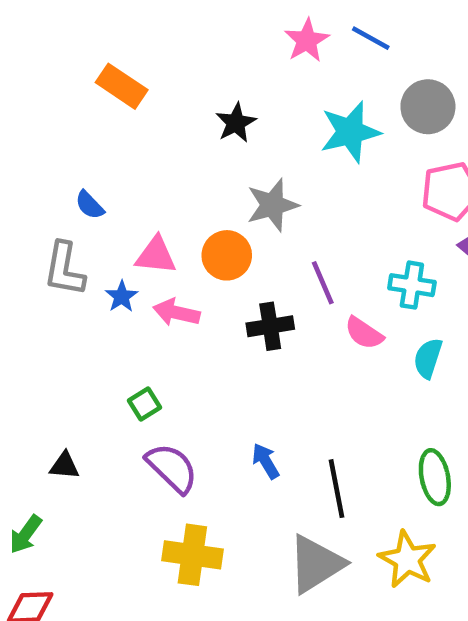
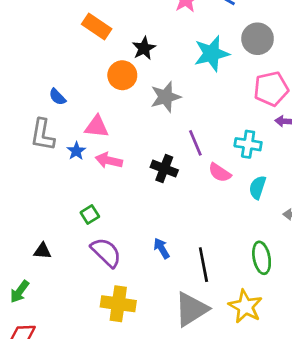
orange rectangle: (122, 86) -> (97, 27), moved
orange circle: (227, 255) -> (122, 75), moved
black cross: (270, 326) -> (164, 169), turned 30

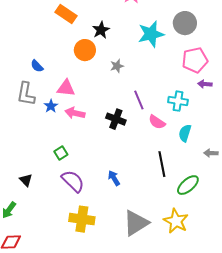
gray star: (166, 97) -> (117, 66), size x0.6
black triangle: (43, 251) -> (26, 180), turned 40
green ellipse: (262, 258) -> (188, 185), turned 60
black line: (203, 265) -> (162, 164), moved

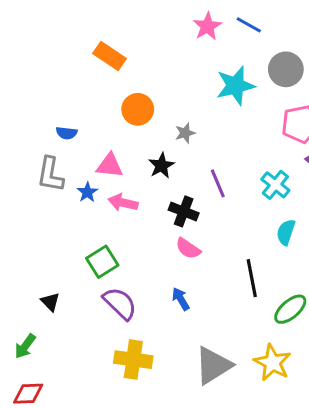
black star: (101, 30) -> (161, 166), moved
blue semicircle: (37, 66) -> (67, 133), turned -40
cyan cross: (178, 101) -> (275, 185), turned 30
pink semicircle: (157, 122) -> (188, 249), moved
green square: (61, 153) -> (102, 262), size x1.5

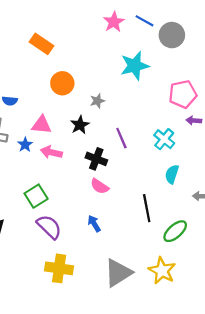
gray circle: (286, 69) -> (172, 35), moved

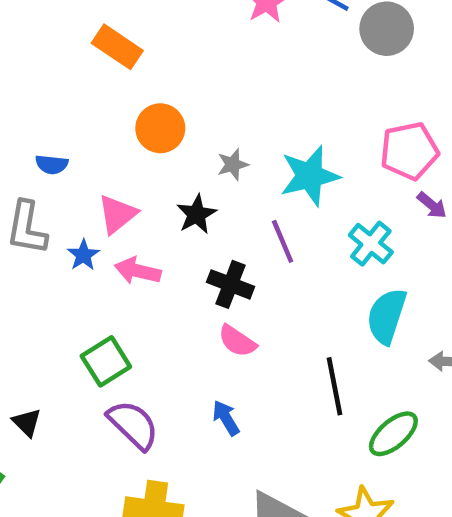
cyan star: (135, 66) -> (310, 176), moved
purple arrow: (194, 121) -> (432, 205), turned -144
pink triangle: (42, 125) -> (117, 214), turned -45
cyan semicircle: (172, 174) -> (387, 316), size x1.4

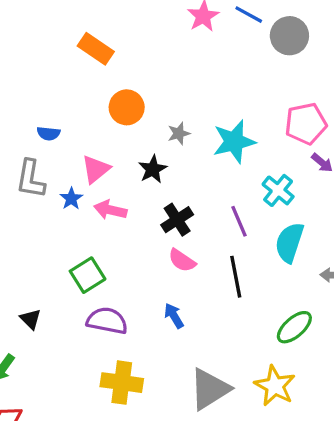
purple line: (283, 241) -> (239, 221), moved
black cross: (230, 284) -> (177, 220), turned 36
black line: (335, 386) -> (236, 277), moved
purple semicircle: (133, 425) -> (107, 321), turned -33

